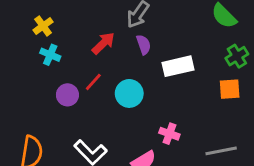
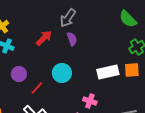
white rectangle: (178, 66) -> (108, 72), moved
red line: (93, 82) -> (37, 88), moved

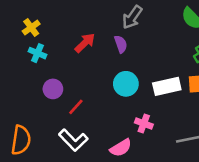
gray arrow: (68, 18) -> (132, 17), moved
cyan circle: (62, 73) -> (126, 84), moved

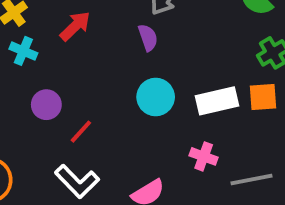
red arrow: (85, 43) -> (75, 26), moved
pink cross: (144, 123) -> (204, 156), moved

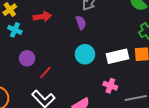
red arrow: (75, 26) -> (42, 17), turned 36

